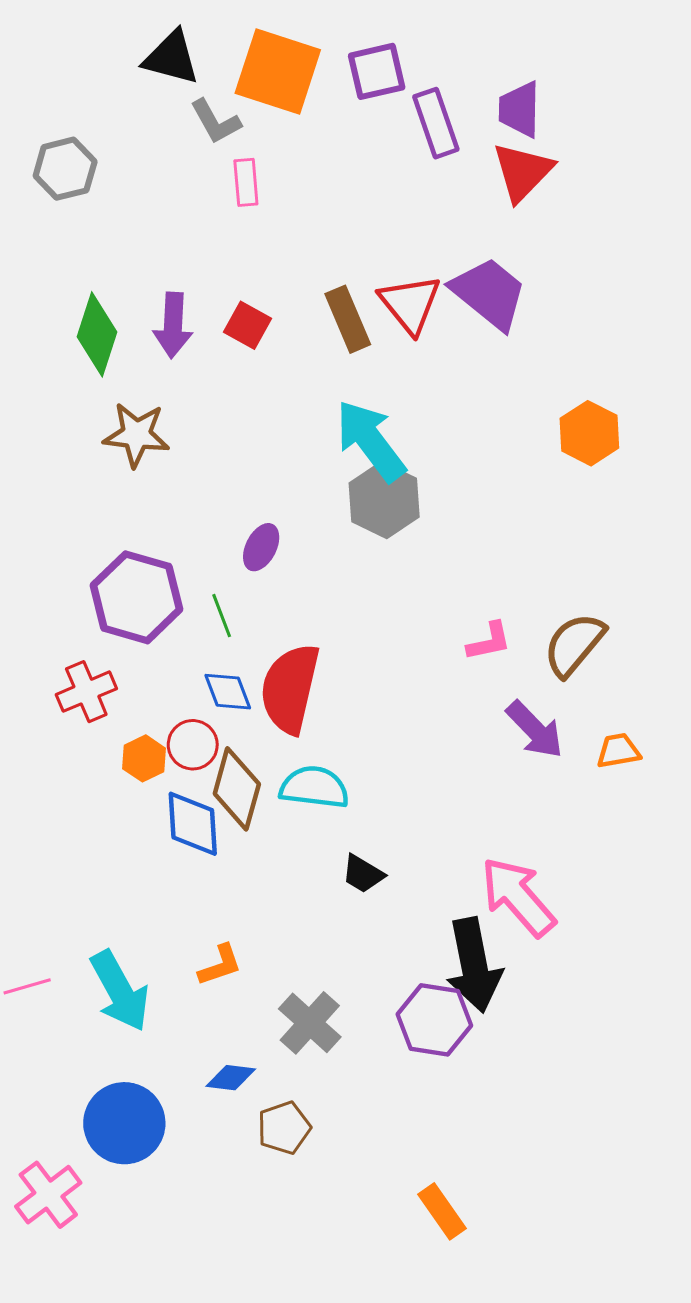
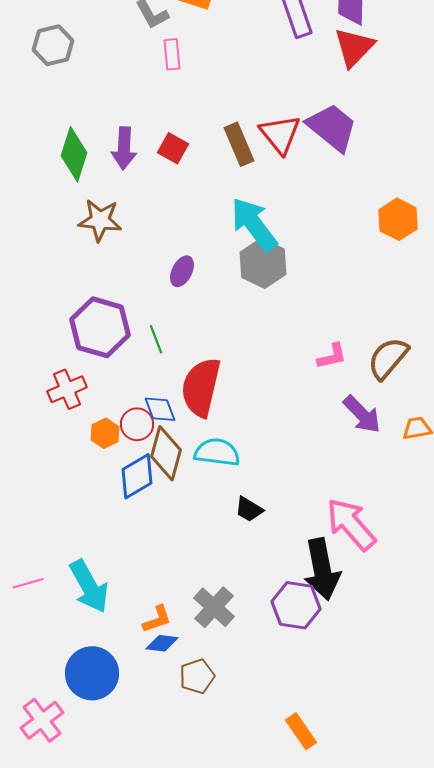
purple ellipse: (261, 547) -> (182, 271), moved
blue diamond: (228, 692) -> (160, 409), moved
blue diamond: (193, 824) -> (137, 476), turned 63
orange L-shape: (220, 965) -> (157, 619), moved

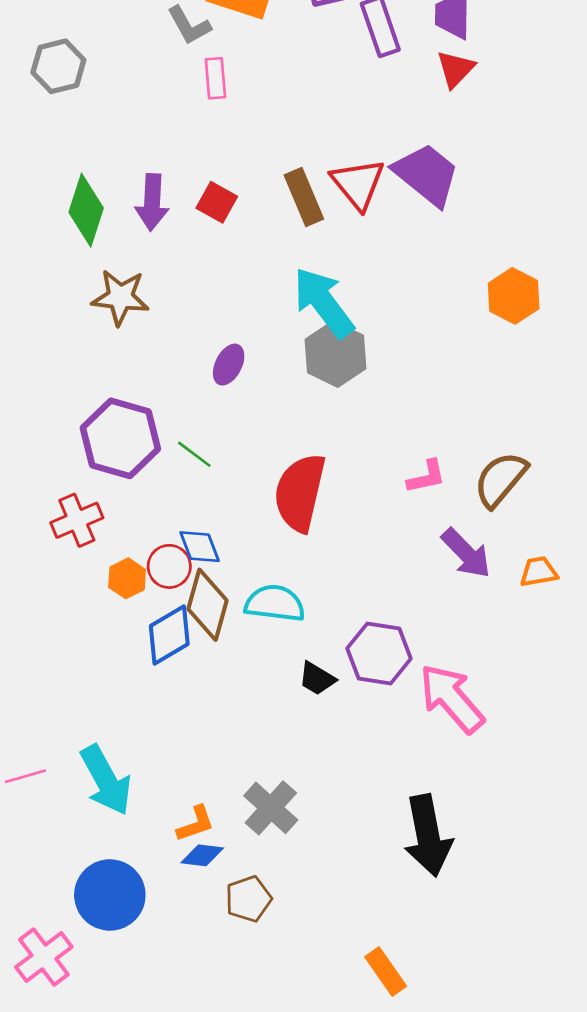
red triangle: (354, 47) -> (456, 69), size x0.7
green line: (156, 339) -> (194, 454), turned -32
red semicircle: (201, 387) -> (300, 493), moved
black arrow: (322, 569) -> (428, 836), moved
purple hexagon: (296, 605) -> (379, 654), moved

